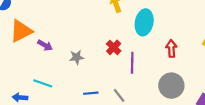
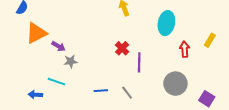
cyan ellipse: (144, 22) -> (166, 23), moved
red arrow: (171, 49) -> (185, 49), moved
gray star: (77, 57) -> (71, 61), moved

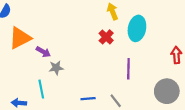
cyan ellipse: (166, 23) -> (137, 28), moved
red cross: (122, 48) -> (106, 37), moved
cyan line: (56, 82) -> (41, 89), turned 60

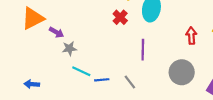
cyan line: (41, 89) -> (81, 71), moved, turned -54

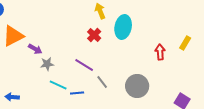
purple line: (143, 50) -> (84, 65), moved, turned -60
gray circle: (182, 72) -> (137, 86), moved
gray line: (130, 82) -> (102, 82), moved

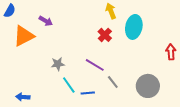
purple arrow: (35, 49) -> (46, 21), moved
cyan line: (58, 85) -> (69, 85), turned 30

